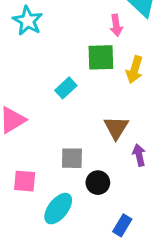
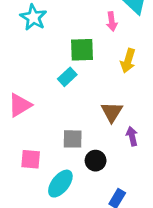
green square: (101, 57) -> (82, 50), moved

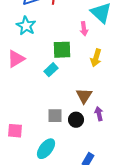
pink triangle: (20, 105) -> (16, 59), moved
pink square: (31, 159) -> (15, 131), moved
black circle: (96, 161) -> (76, 120), moved

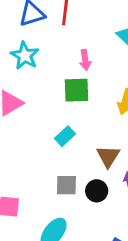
pink arrow: (84, 29) -> (85, 60), moved
cyan rectangle: (51, 70) -> (65, 136), moved

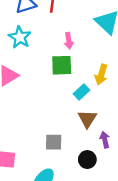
cyan rectangle: (65, 136) -> (81, 92), moved
black circle: (97, 191) -> (87, 160), moved

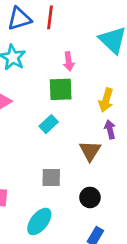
cyan rectangle: (81, 92) -> (49, 124), moved
purple arrow: (105, 140) -> (110, 129), moved

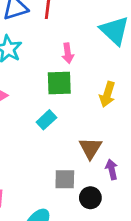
purple arrow: (110, 129) -> (112, 169), moved
gray square: (51, 177) -> (65, 179), moved

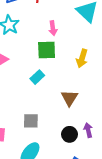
purple arrow: (112, 169) -> (88, 130), moved
gray square: (65, 179) -> (31, 121), moved

